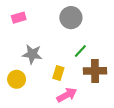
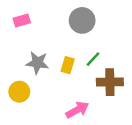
yellow rectangle: (58, 73) -> (68, 65), moved

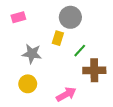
yellow rectangle: (68, 65) -> (58, 38), moved
yellow circle: (19, 92) -> (28, 84), moved

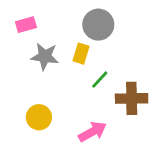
green line: (80, 51) -> (100, 80), moved
gray star: (32, 54) -> (45, 56), moved

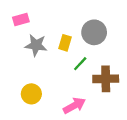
gray circle: (98, 25) -> (94, 32), moved

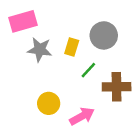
pink rectangle: (21, 20) -> (23, 21), size x1.5
yellow circle: (31, 94) -> (49, 103), moved

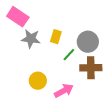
pink rectangle: (23, 21) -> (18, 17), turned 50
gray circle: (104, 35) -> (88, 42), moved

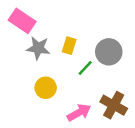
brown cross: (91, 68) -> (114, 105), moved, turned 30
yellow circle: (38, 81) -> (46, 88), moved

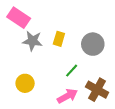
green line: (85, 68) -> (72, 71), moved
yellow circle: (46, 88) -> (25, 83), moved

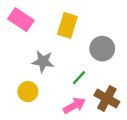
yellow rectangle: (59, 39) -> (67, 25), moved, size x1.5
gray star: (32, 41) -> (43, 61), moved

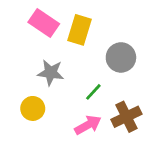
pink rectangle: (21, 20) -> (44, 23), moved
brown cross: (107, 99) -> (126, 117), turned 35

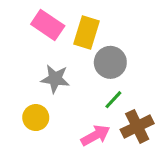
gray circle: (121, 57) -> (110, 62), moved
green line: (93, 92) -> (113, 100), moved

